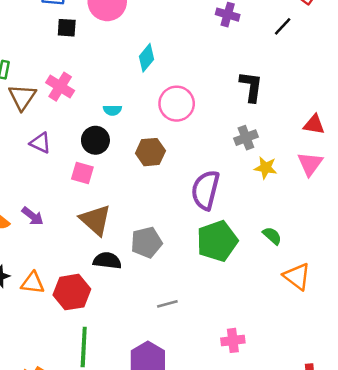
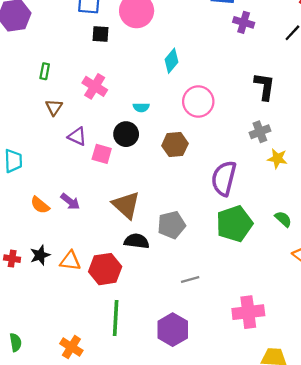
brown triangle: (22, 97) -> (54, 107), moved, size x0.7
pink square: (82, 173) -> (102, 154), moved
pink cross: (233, 340) -> (248, 312), size x1.5

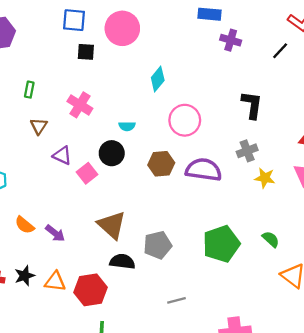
pink square: (102, 154) -> (87, 173), turned 36
purple semicircle: (224, 178) -> (204, 170), moved, turned 84
purple arrow: (70, 202) -> (55, 233), moved

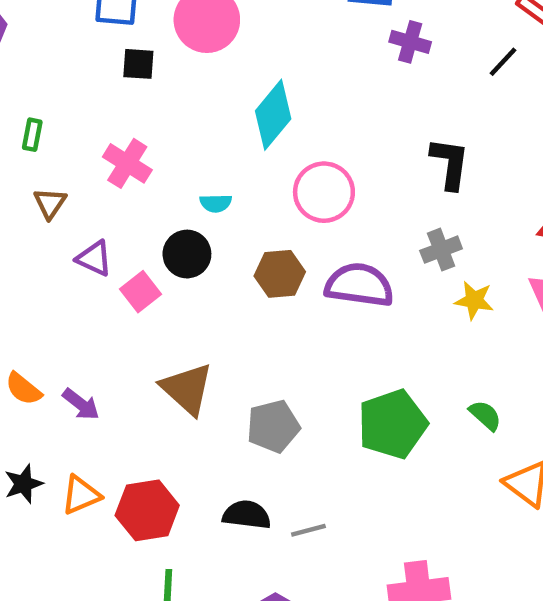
cyan diamond: (158, 79) -> (273, 115), size x1.4
black semicircle: (122, 262) -> (247, 515), moved
orange triangle: (55, 282) -> (81, 495), turned -30

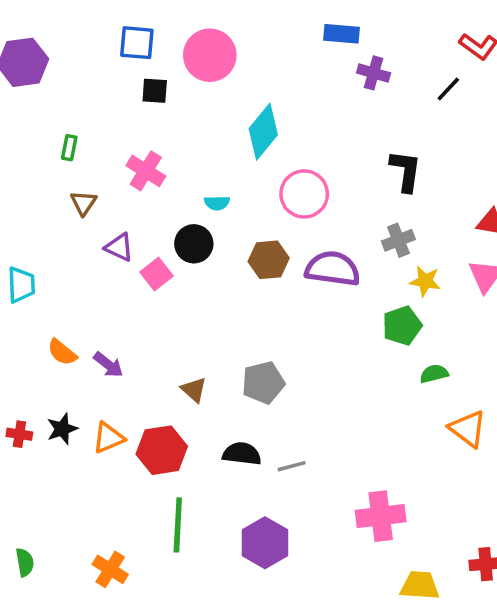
brown triangle: (187, 389) -> (194, 390), moved, size x0.6
green semicircle: (485, 415) -> (434, 374), turned -56
green pentagon: (392, 424) -> (402, 326), moved, size x0.7

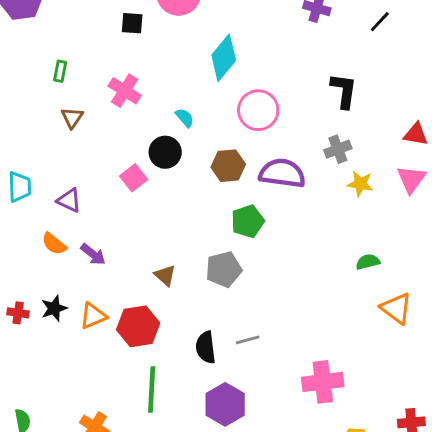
cyan semicircle: (217, 203) -> (185, 118), turned -130
purple triangle: (119, 247) -> (69, 200), moved
green pentagon: (402, 326) -> (248, 221), moved
black semicircle: (242, 454) -> (206, 347), moved, turned -104

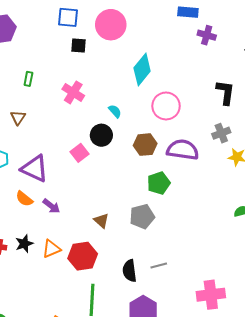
brown triangle: (72, 118) -> (18, 117), moved
purple triangle: (69, 200) -> (35, 169), size x1.6

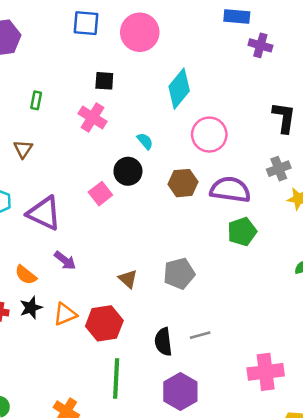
black square: (78, 46) -> (104, 81), moved
green pentagon: (159, 183) -> (242, 232), moved
orange semicircle: (24, 199) -> (26, 275), moved

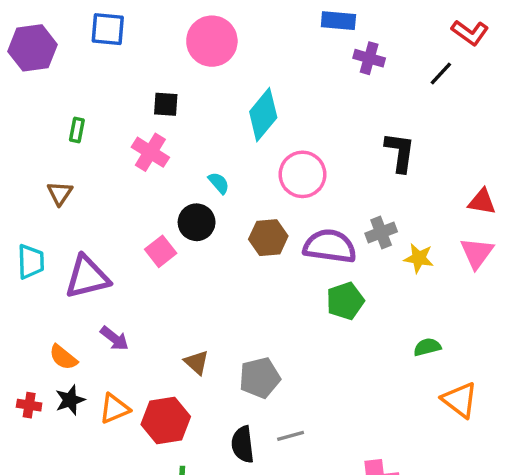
blue square: (86, 23) -> (108, 29), moved
gray cross: (279, 169) -> (381, 233), moved
purple triangle: (44, 213) -> (87, 277), turned -39
gray pentagon: (179, 274) -> (260, 378), moved

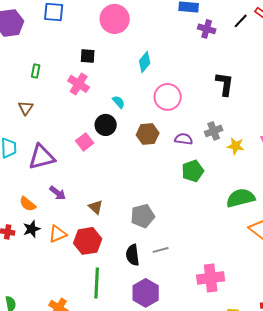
black line: (441, 74) -> (241, 21), moved
cyan diamond: (263, 115) -> (145, 62), size x0.7
purple semicircle: (330, 246) -> (184, 139), size x0.6
green semicircle: (427, 347) -> (241, 198), size x1.8
brown triangle: (197, 362) -> (96, 207), moved

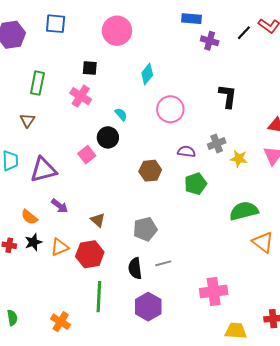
green rectangle: (36, 71) -> (37, 83), size x1.6
brown hexagon: (148, 134) -> (150, 171), moved

